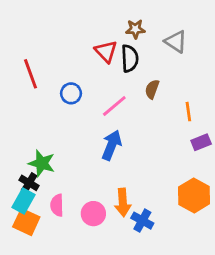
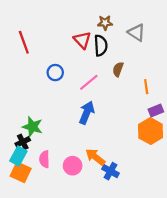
red line: (30, 74) -> (24, 42), moved
black cross: (29, 183) -> (23, 142), turned 32
orange hexagon: (194, 195) -> (151, 131), moved
orange arrow: (123, 202) -> (95, 157), turned 132

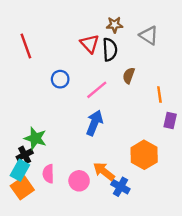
purple rectangle: (156, 110) -> (170, 121), turned -56
orange hexagon: (151, 131) -> (144, 155), moved
orange square: (21, 172) -> (22, 188), turned 30

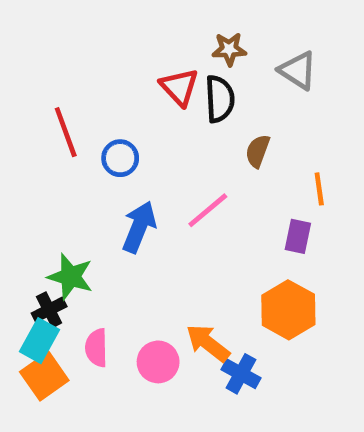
red line: (26, 46) -> (66, 132), moved
pink line: (97, 90) -> (208, 210), moved
purple rectangle: (170, 121) -> (298, 236), moved
blue arrow: (94, 123) -> (139, 227), moved

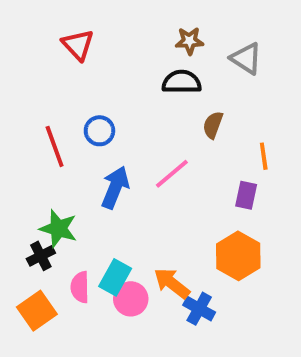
red triangle: (179, 87) -> (78, 45), moved
black semicircle: (220, 99) -> (182, 82), turned -87
red line: (66, 132) -> (55, 146), moved
cyan rectangle: (40, 341) -> (115, 277), moved

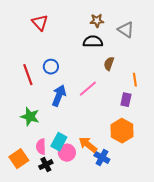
black cross: (41, 256) -> (46, 165), moved

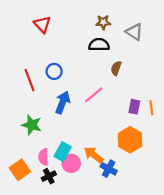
orange line: (135, 80) -> (151, 108), moved

